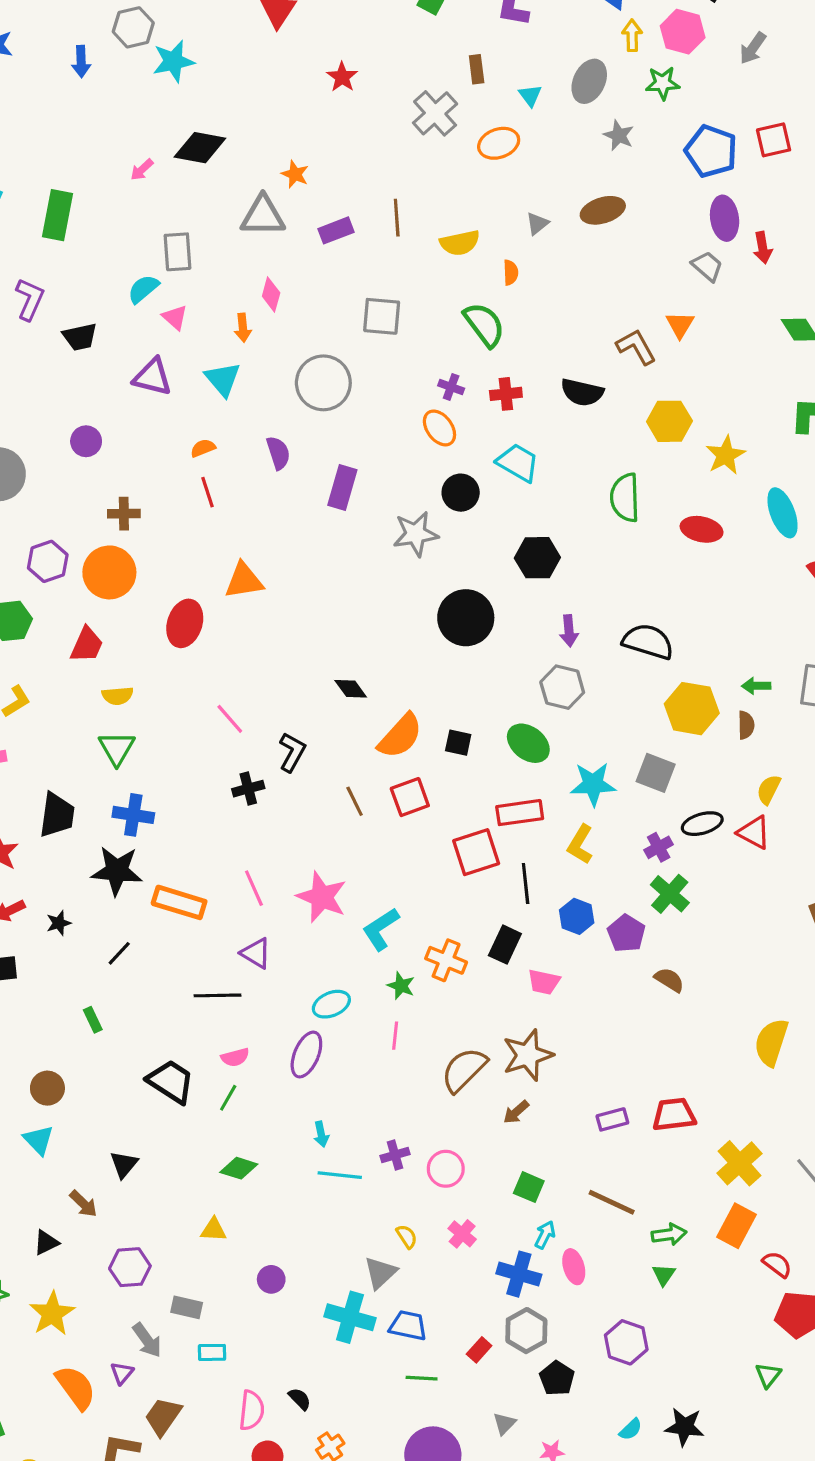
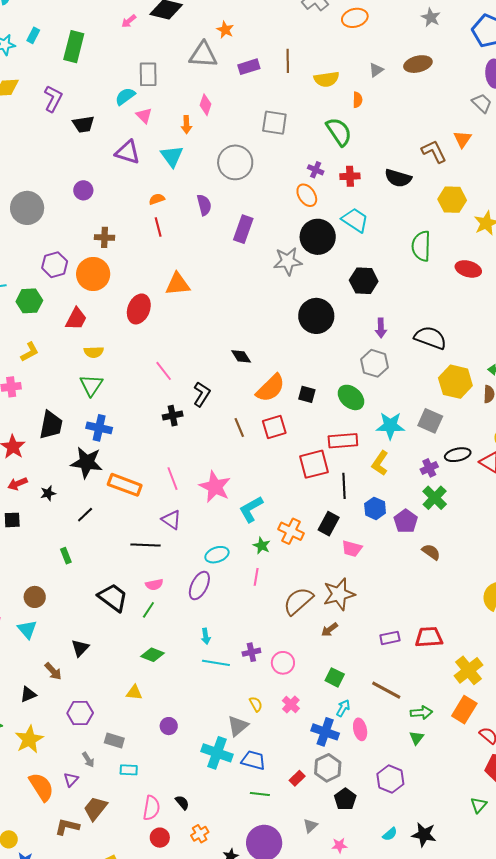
black circle: (461, 493) -> (318, 237), size x1.5
gray arrow: (147, 1340) -> (88, 760), size x0.7

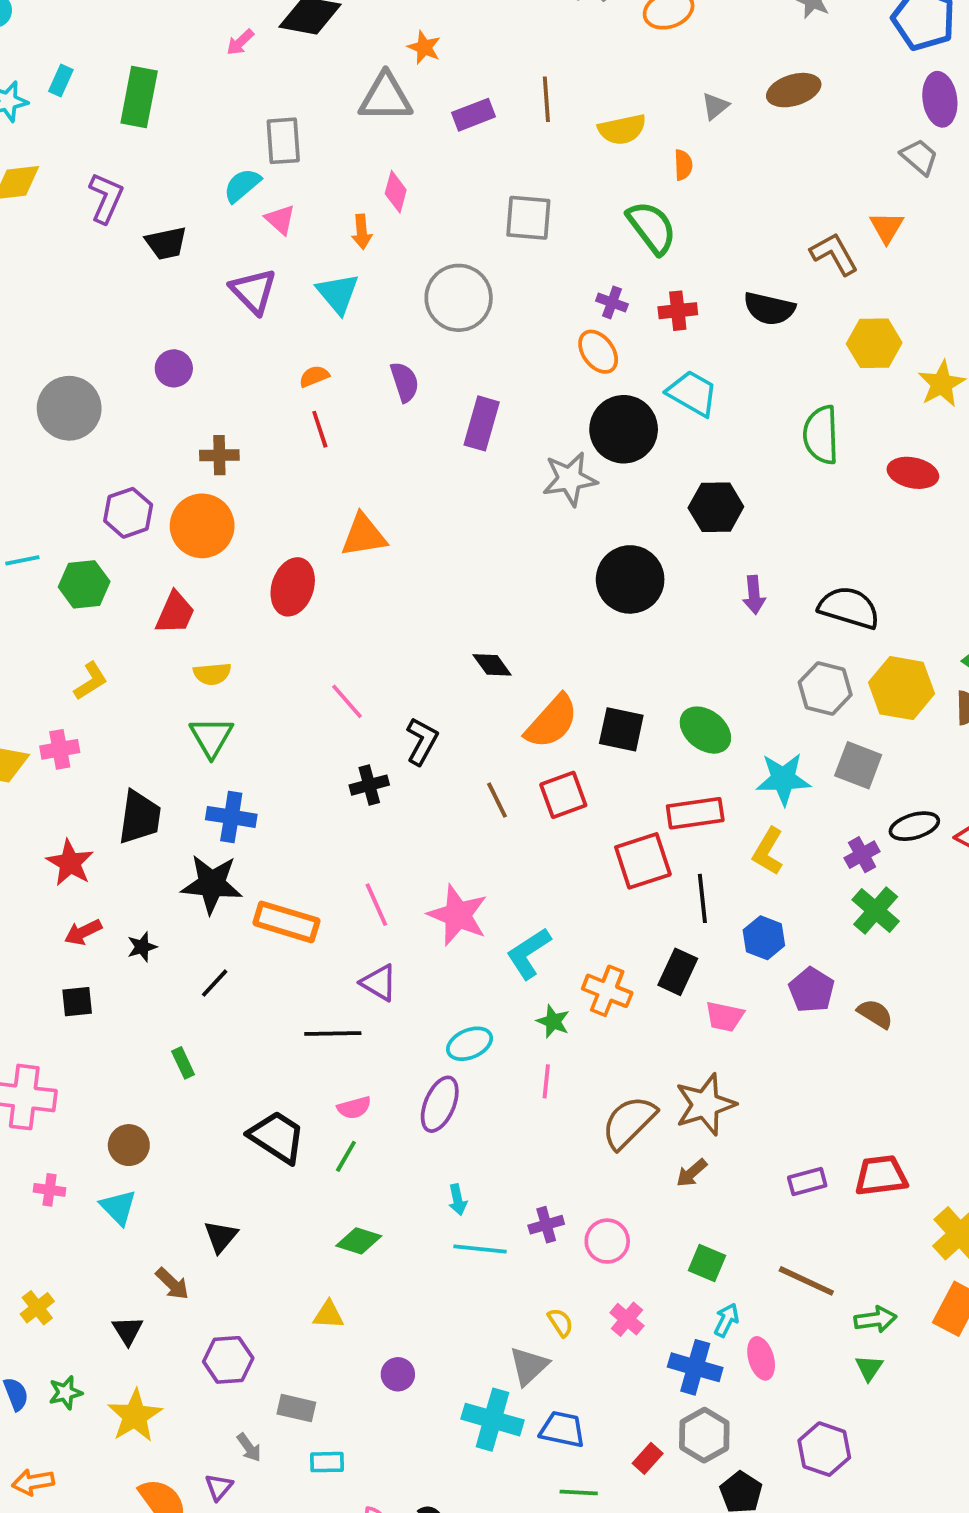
purple triangle: (128, 152) -> (253, 291), turned 32
gray hexagon: (374, 363) -> (825, 689), moved
black square: (307, 394) -> (621, 729), size x1.4
purple pentagon: (406, 521) -> (812, 990), moved
black triangle: (28, 694) -> (128, 1331), turned -36

